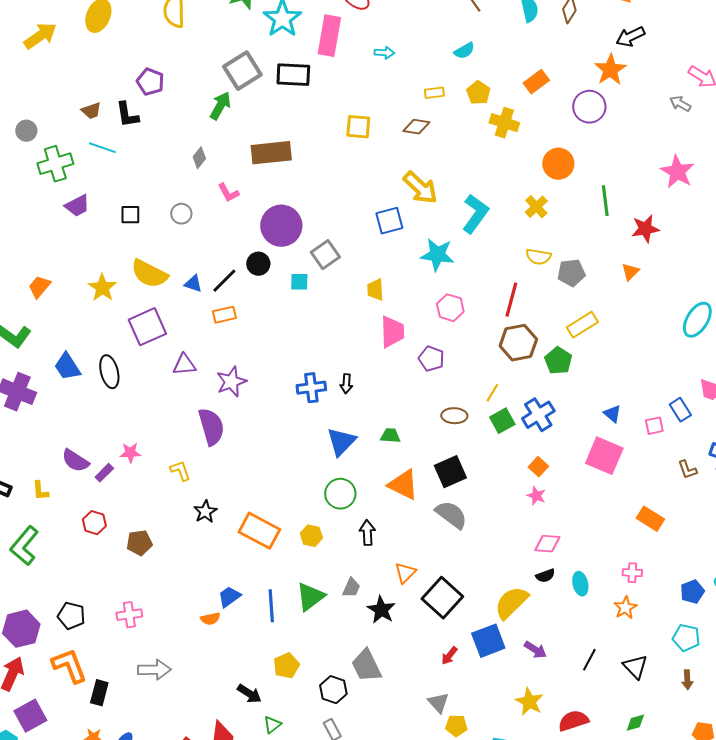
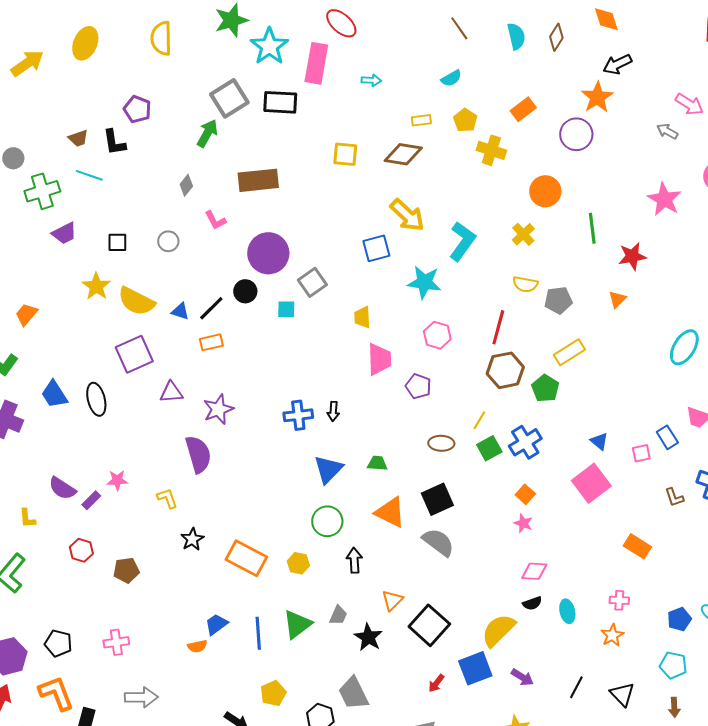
brown diamond: (416, 127) -> (403, 154), size x1.4
yellow star: (102, 288) -> (96, 286), moved
pink square: (604, 456) -> (591, 483), turned 30

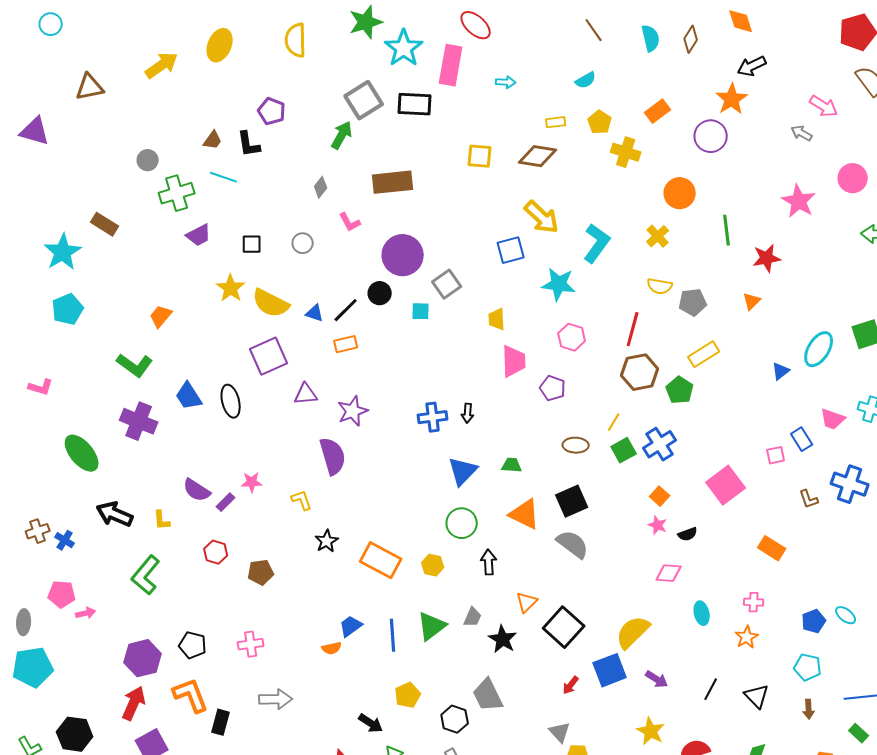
brown trapezoid: (78, 138) -> (213, 140), turned -35
blue triangle: (599, 441) -> (781, 371), moved, turned 42
black semicircle: (532, 603) -> (688, 534), moved

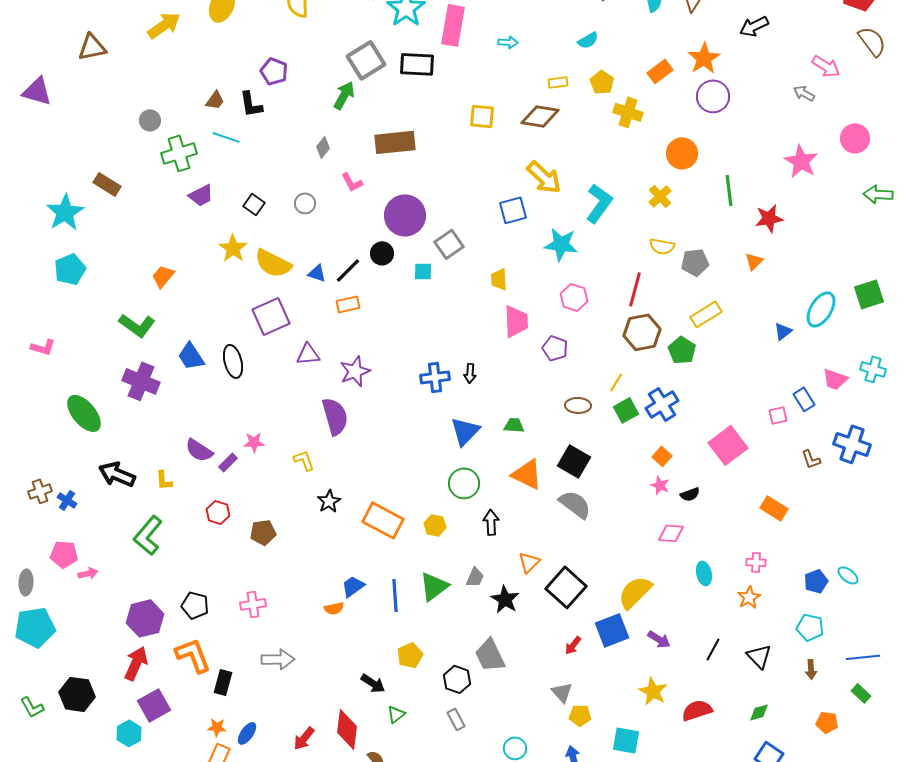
orange star: (732, 99) -> (704, 58), moved
black square: (252, 244) -> (254, 204), turned 35
black square: (572, 501) -> (574, 461), turned -36

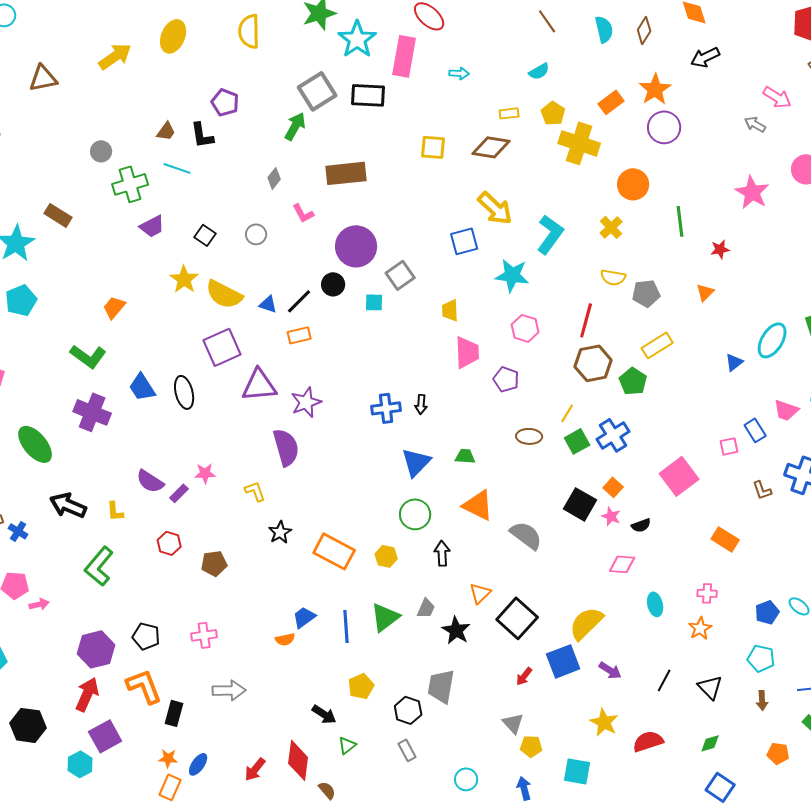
yellow cross: (628, 112) -> (579, 143), size x1.4
red star: (769, 218) -> (720, 249), size x0.7
purple triangle: (308, 354) -> (259, 385), size x1.5
black square: (574, 461) -> (580, 504), moved
gray trapezoid: (490, 655) -> (441, 686), turned 36

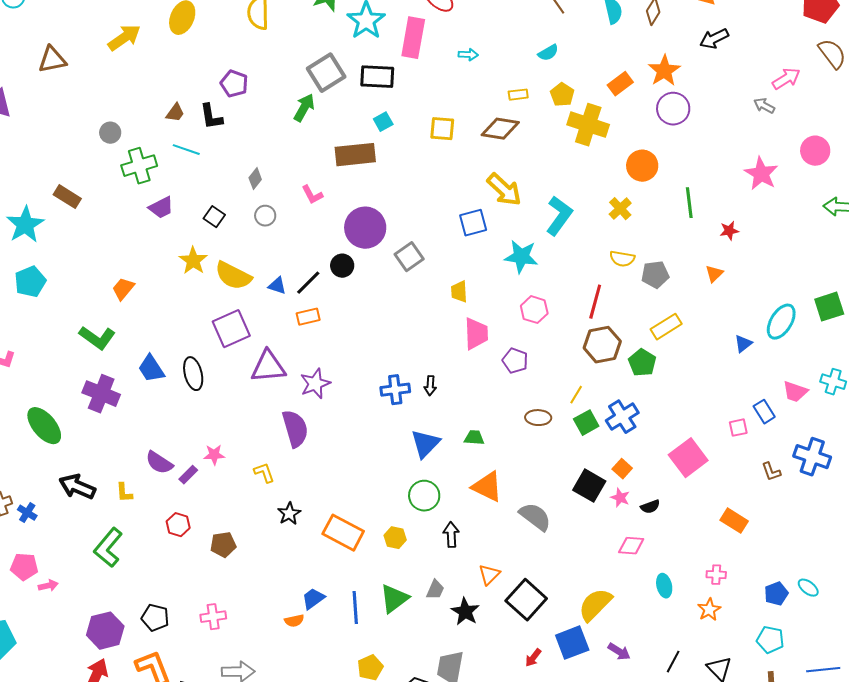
pink arrow: (777, 97) -> (786, 79), turned -64
gray diamond: (274, 178) -> (255, 179), moved
cyan square: (374, 302) -> (383, 122), moved, turned -30

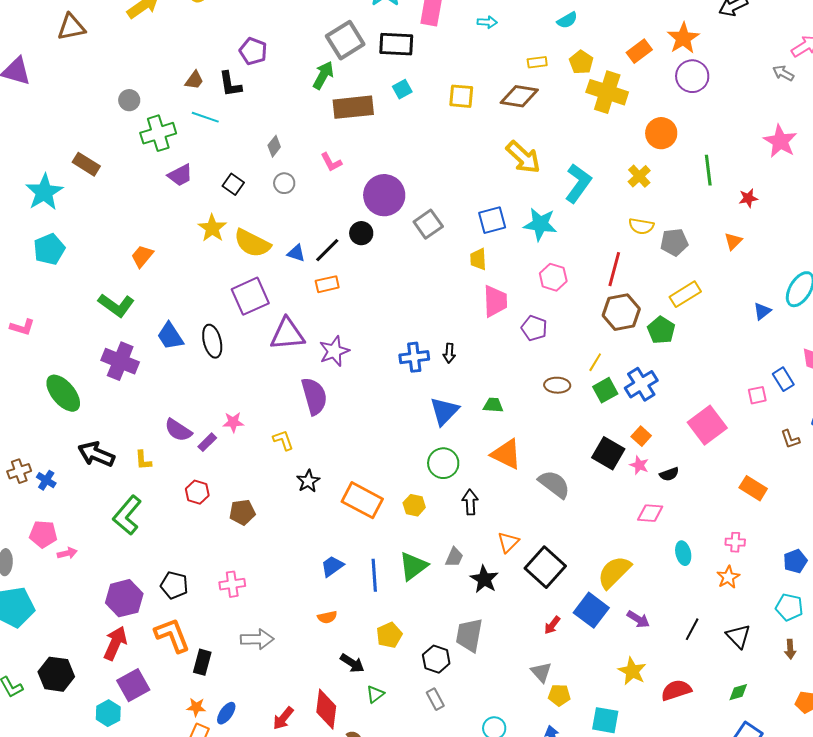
brown rectangle: (355, 155) -> (353, 107), moved
blue square: (473, 223) -> (492, 220), moved
orange semicircle: (294, 621) -> (327, 617), moved
blue square: (572, 643) -> (591, 610), turned -32

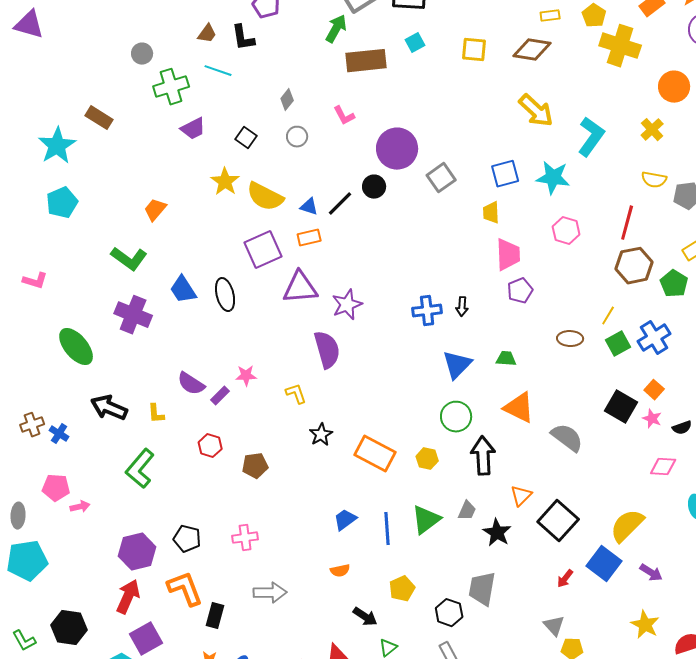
orange rectangle: (327, 284) -> (309, 238), moved
purple pentagon: (534, 328) -> (520, 291), moved, turned 30
black arrow: (470, 502) -> (483, 456), size x1.5

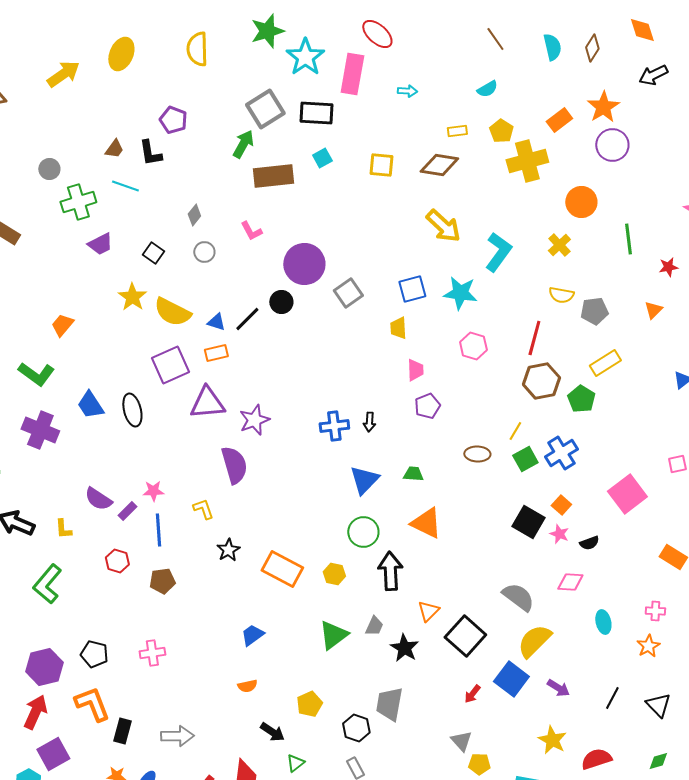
yellow cross: (620, 46) -> (527, 161), turned -33
pink trapezoid: (508, 255) -> (415, 370), size x0.7
gray semicircle: (567, 438) -> (518, 597), moved
blue line: (387, 529) -> (158, 530), moved
gray arrow: (270, 593) -> (177, 736), moved

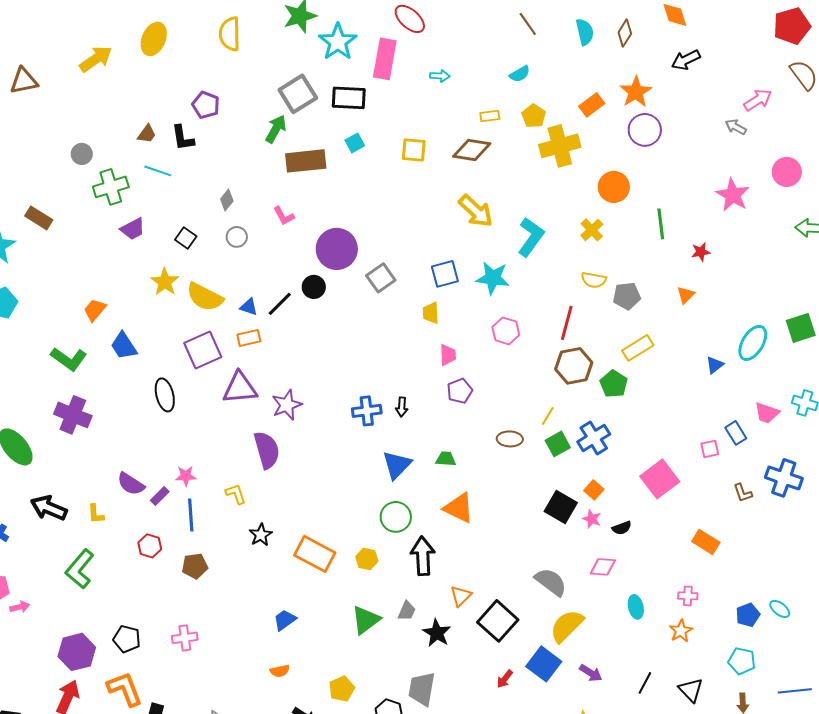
blue trapezoid: (90, 405) -> (124, 346), moved

